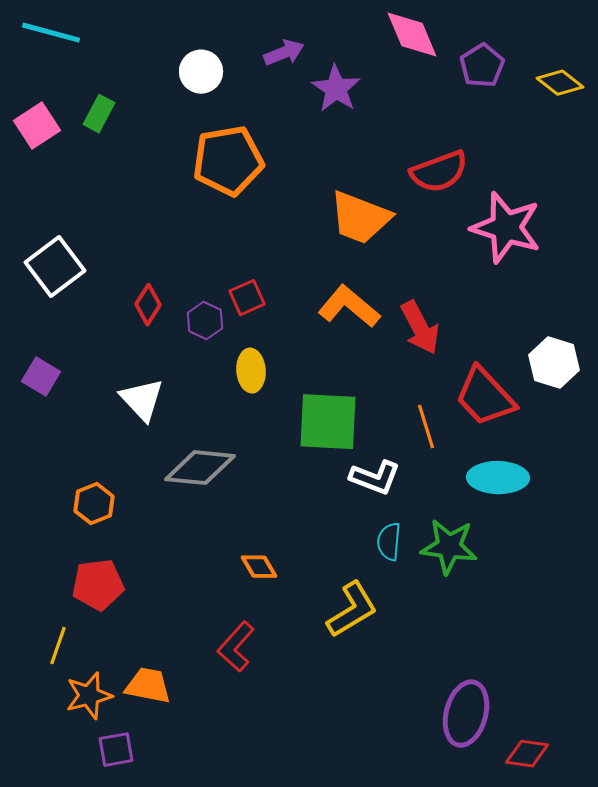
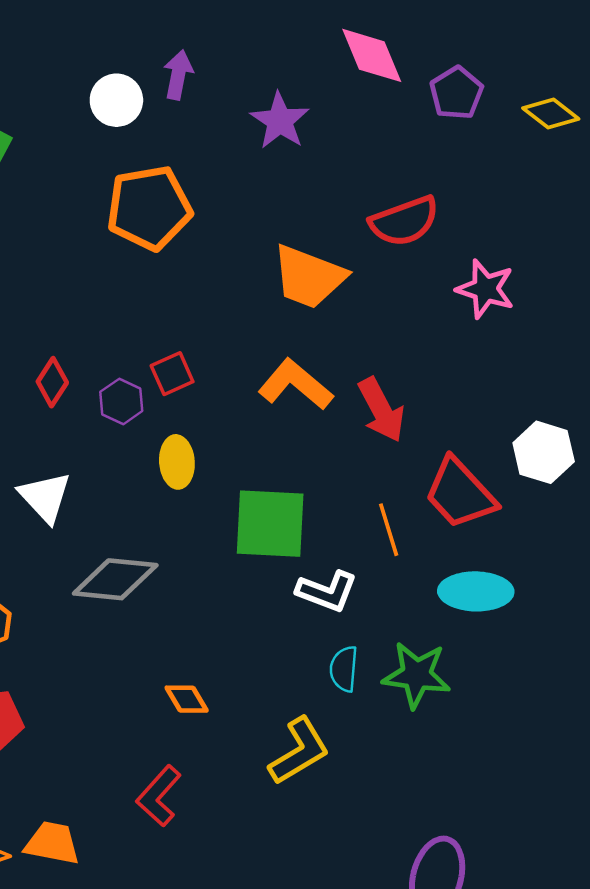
purple arrow: (284, 53) -> (178, 75), moved, turned -57
pink star: (506, 228) -> (485, 289), size x0.7

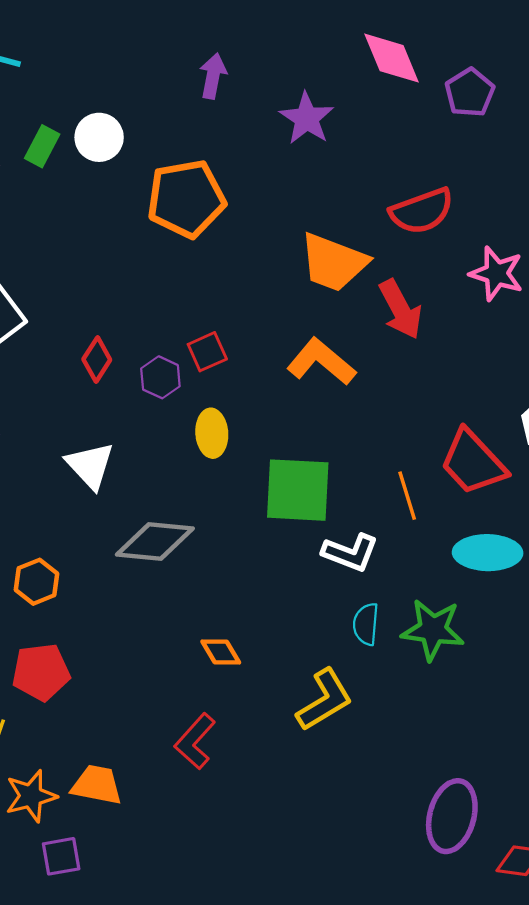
white circle: (116, 100) -> (99, 137), moved
red arrow: (381, 410) -> (400, 309), moved

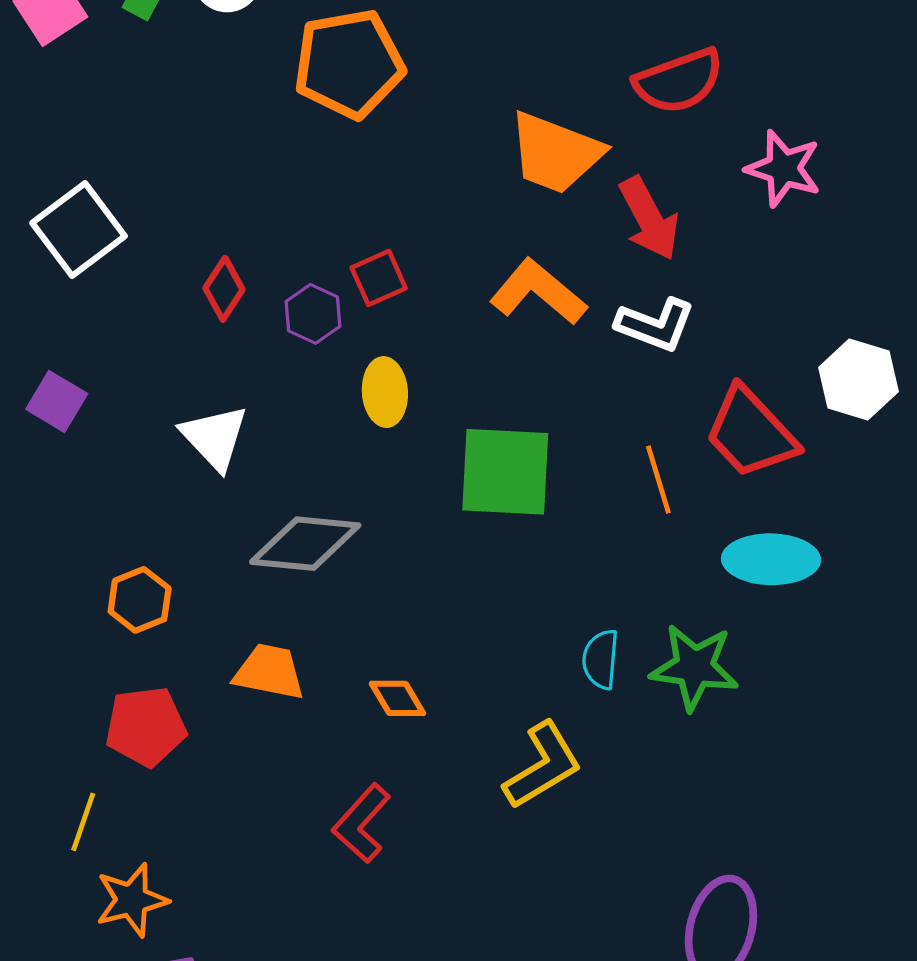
white L-shape: (350, 553) -> (655, 325), moved
orange trapezoid: (97, 785) -> (269, 672), moved

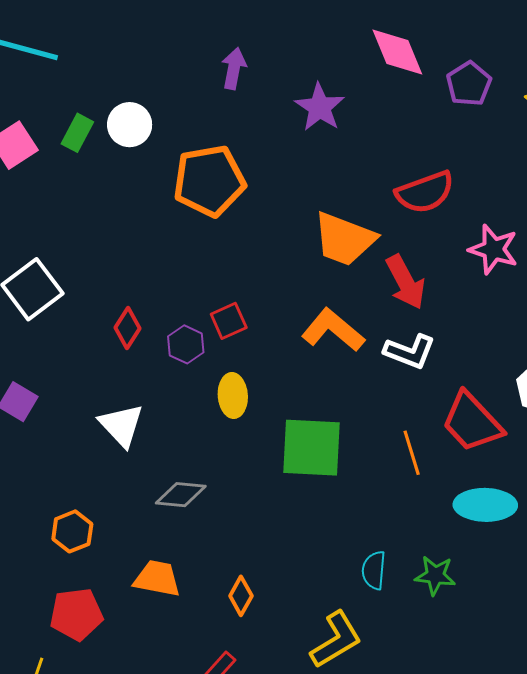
gray diamond: (305, 544) -> (181, 495), size x0.7
green star: (694, 667) -> (435, 575), size x0.7
orange diamond: (397, 698) -> (241, 596), turned 60

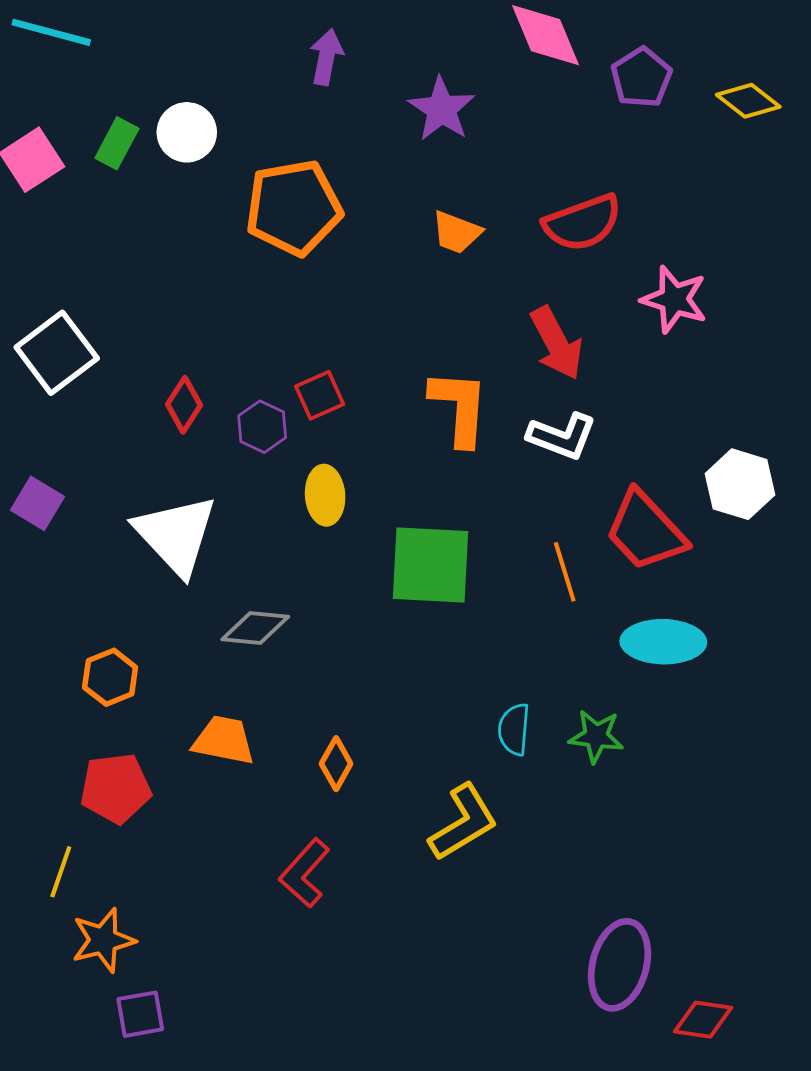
orange trapezoid: (344, 239) -> (457, 232), moved, size x0.6
orange L-shape: (333, 330) -> (459, 408), turned 54
white triangle: (121, 425) -> (176, 535), size x1.4

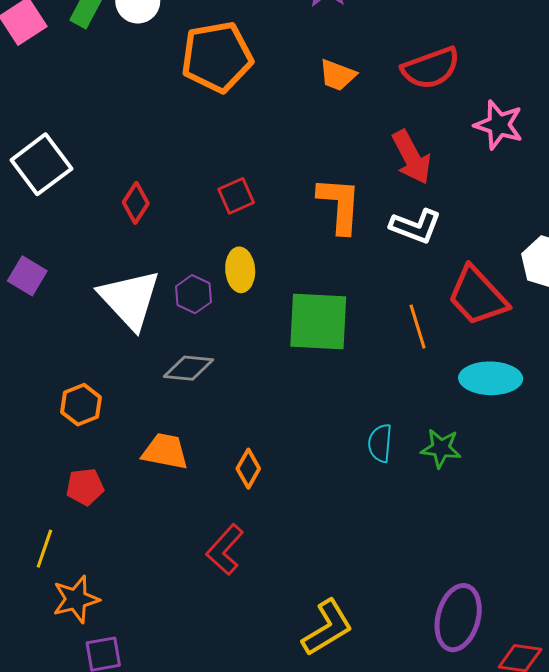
purple hexagon: (262, 427) -> (194, 294), moved
red pentagon: (116, 788) -> (85, 487), size x0.7
yellow L-shape: (463, 822) -> (327, 628), moved

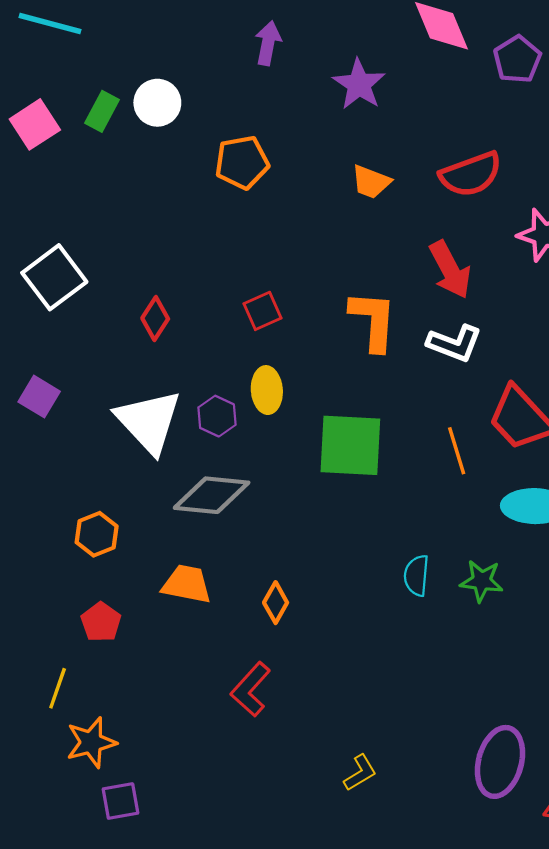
orange pentagon: (217, 57) -> (242, 162), size x0.7
gray diamond: (188, 368) -> (212, 495), size x1.4
red pentagon: (85, 487) -> (101, 622), turned -30
yellow L-shape: (327, 628) -> (360, 773), size x0.6

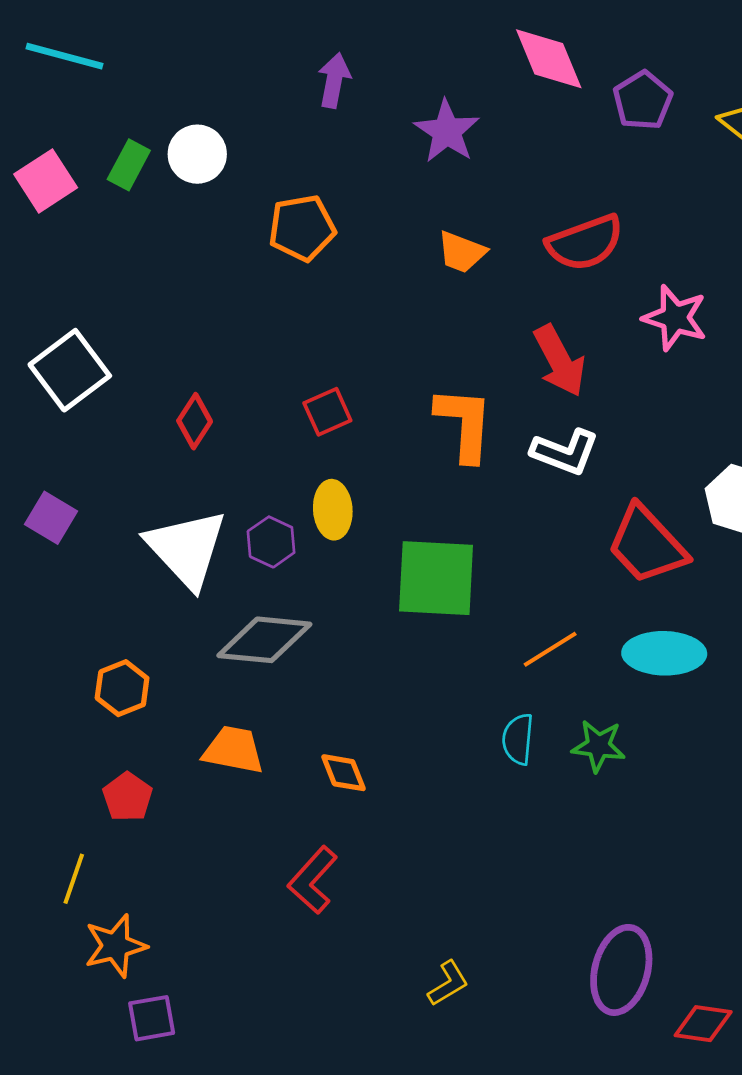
orange line: (457, 451) -> (550, 649), moved, turned 75
orange diamond: (276, 603) -> (344, 773), turned -51

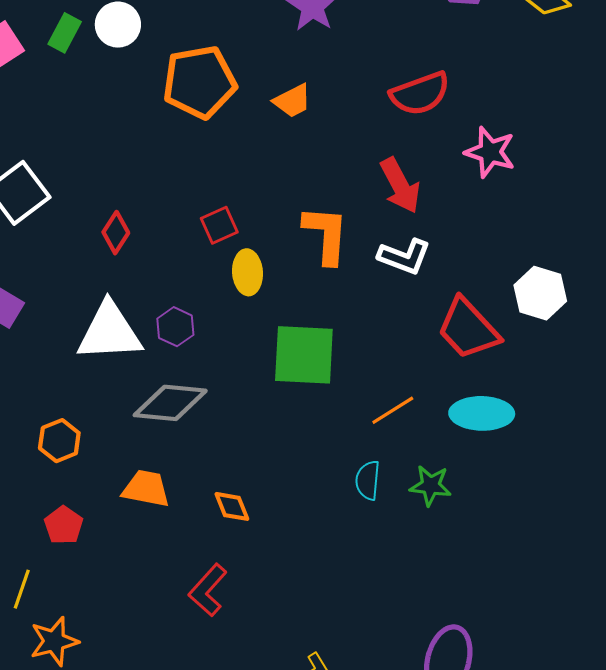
orange pentagon: (302, 228) -> (199, 82), size x1.4
orange trapezoid: (462, 252) -> (292, 101), moved, turned -48
yellow ellipse: (333, 510) -> (248, 272), moved
white triangle: (187, 549) -> (110, 332), turned -50

